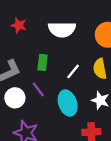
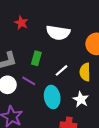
purple line: (38, 89) -> (29, 81), turned -32

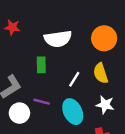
red star: (21, 23) -> (12, 27), moved
green rectangle: (36, 58) -> (41, 65), moved

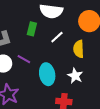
white line: (74, 79) -> (57, 37), moved

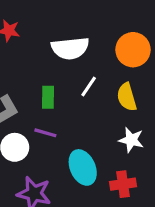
green rectangle: (32, 29) -> (48, 97), moved
cyan ellipse: (47, 74) -> (83, 167), moved

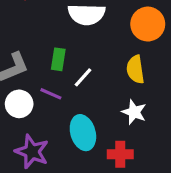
white line: (89, 87) -> (83, 77), moved

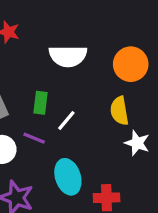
white star: (134, 112) -> (137, 143), moved

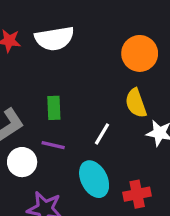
white semicircle: (68, 56) -> (54, 39), moved
white line: (66, 120) -> (102, 134), moved

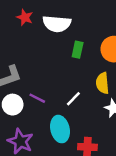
green rectangle: (54, 108) -> (78, 50), moved

